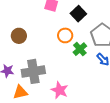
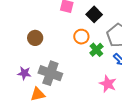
gray cross: (33, 71) -> (50, 73), turned 30
pink star: (60, 90) -> (108, 84), moved

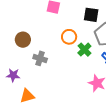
black square: (94, 14) -> (91, 15), moved, turned -35
gray cross: (50, 73) -> (40, 58), moved, size x0.6

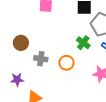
orange circle: (69, 37) -> (66, 63), moved

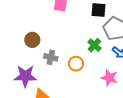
purple star: (17, 80) -> (25, 76), size x1.6

